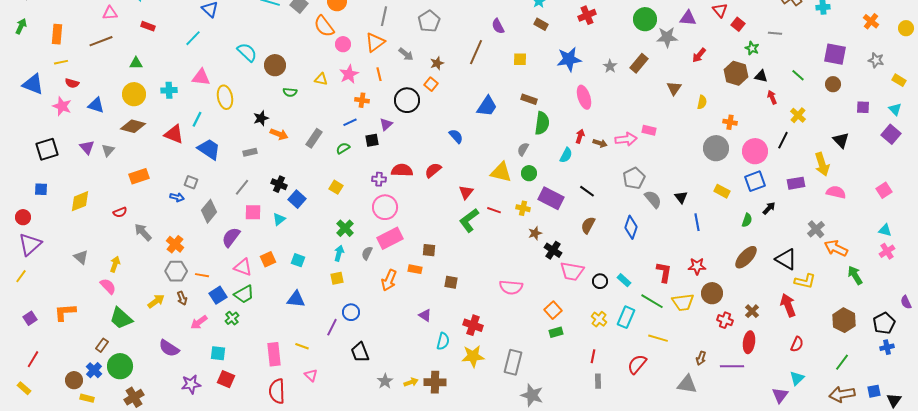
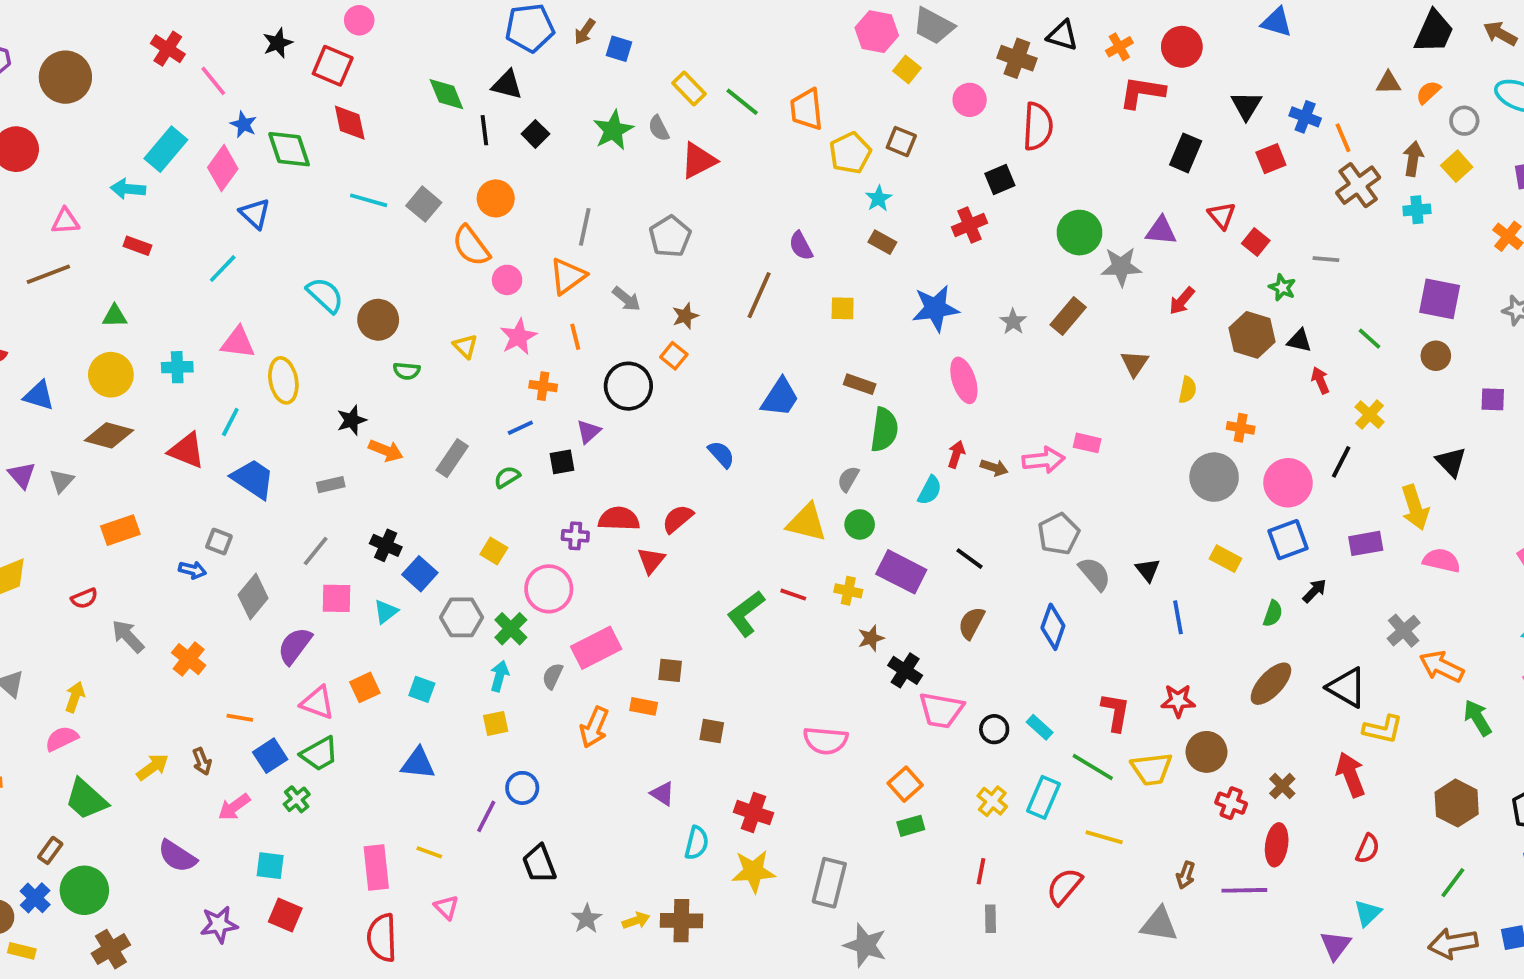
yellow triangle: (321, 79) -> (465, 346), turned 32
red triangle: (466, 192) -> (651, 560), moved
pink circle: (385, 207) -> (549, 589), moved
gray hexagon: (176, 271) -> (462, 617), moved
pink semicircle: (108, 286) -> (62, 739), turned -72

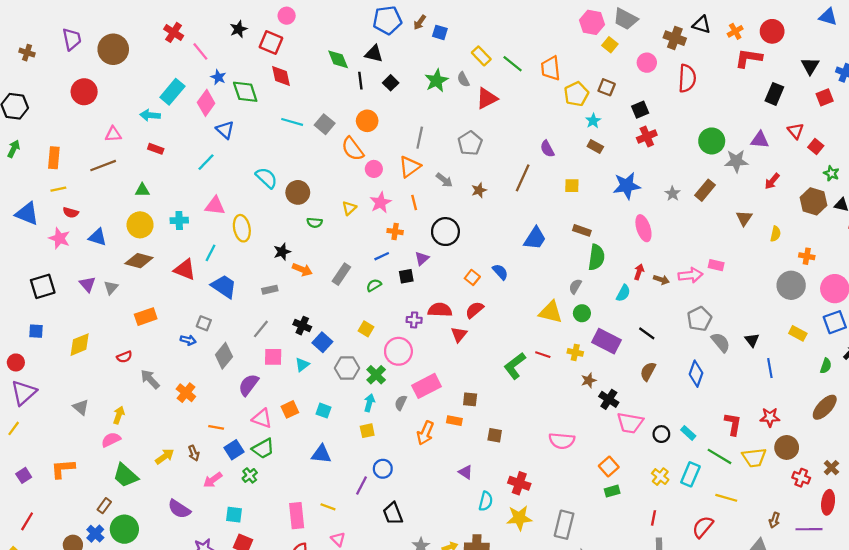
black square: (1000, 179) -> (640, 110), moved
yellow triangle: (465, 346) -> (349, 208), turned 32
orange square: (674, 356) -> (472, 277), moved

